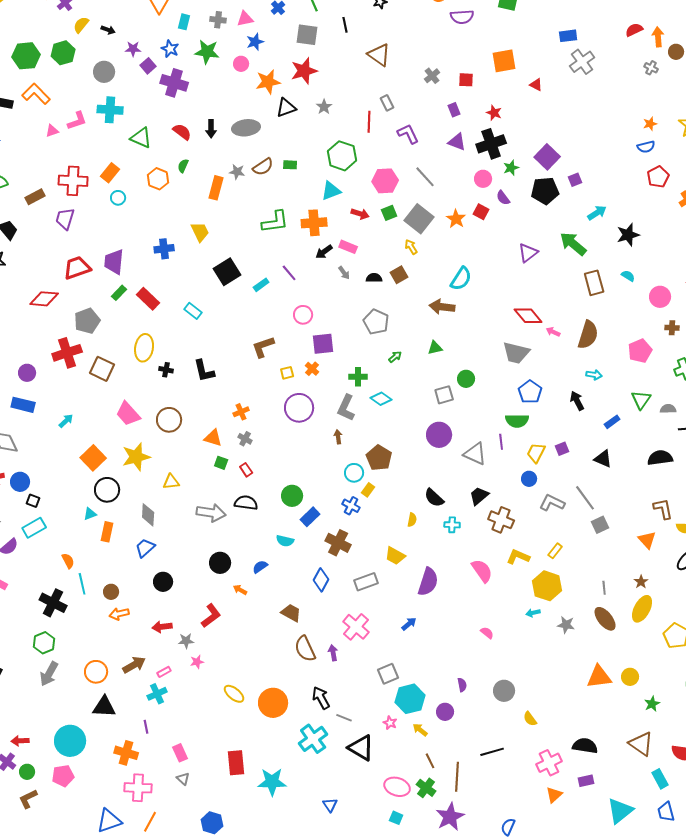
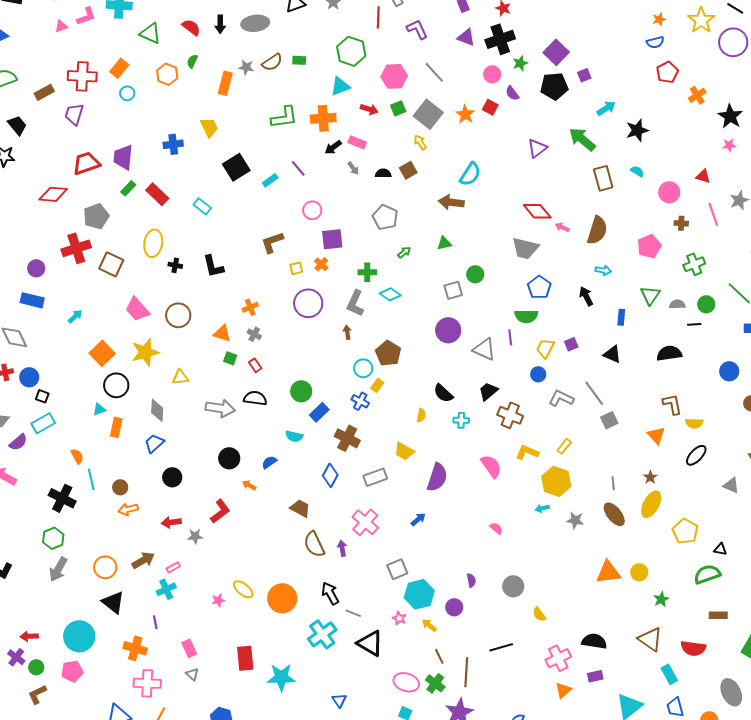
blue rectangle: (612, 422) -> (621, 317), turned -49
pink star: (197, 662) -> (218, 600), moved
black triangle: (104, 707) -> (113, 602), turned 35

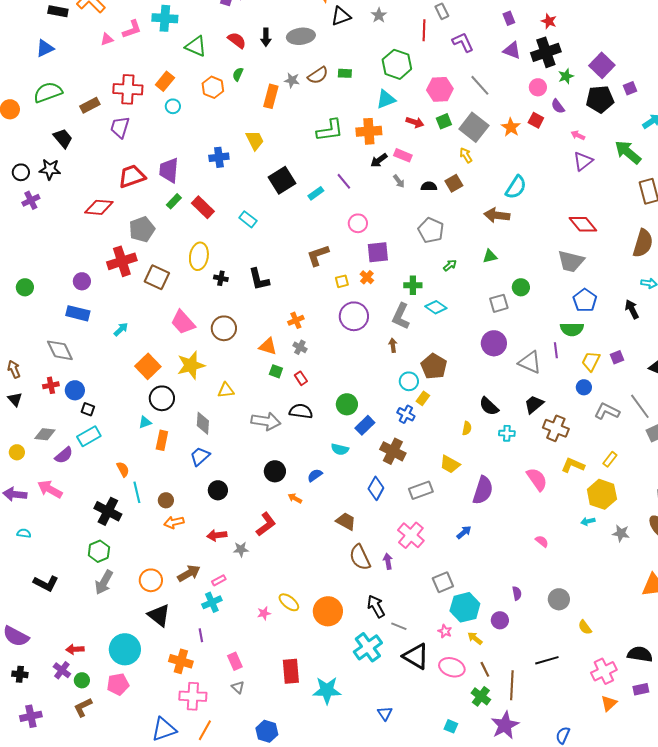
pink arrow: (562, 227) -> (578, 135), moved
pink ellipse: (406, 682) -> (452, 667), moved

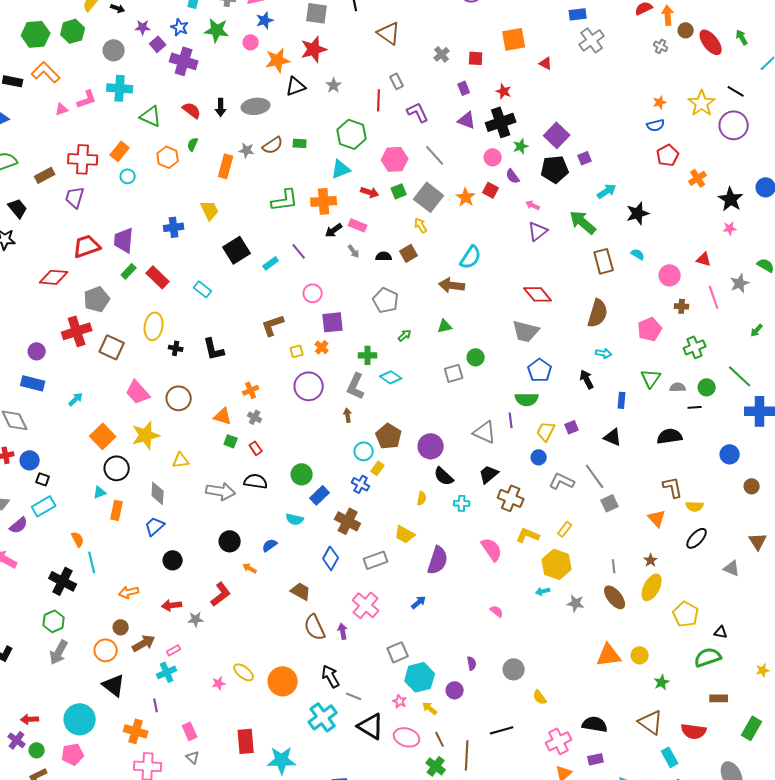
purple circle: (494, 343) -> (431, 446), moved
brown circle: (166, 500) -> (121, 627), moved

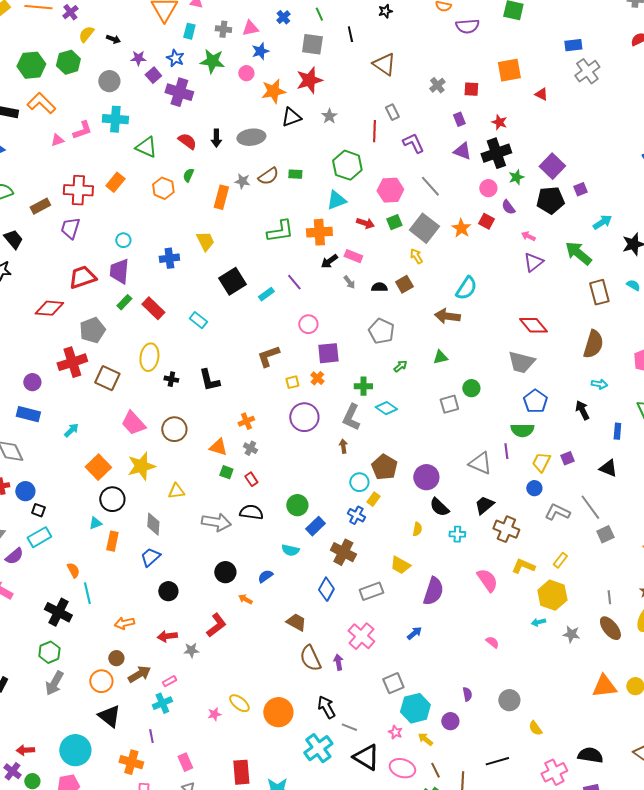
cyan circle: (128, 176) -> (123, 240), moved

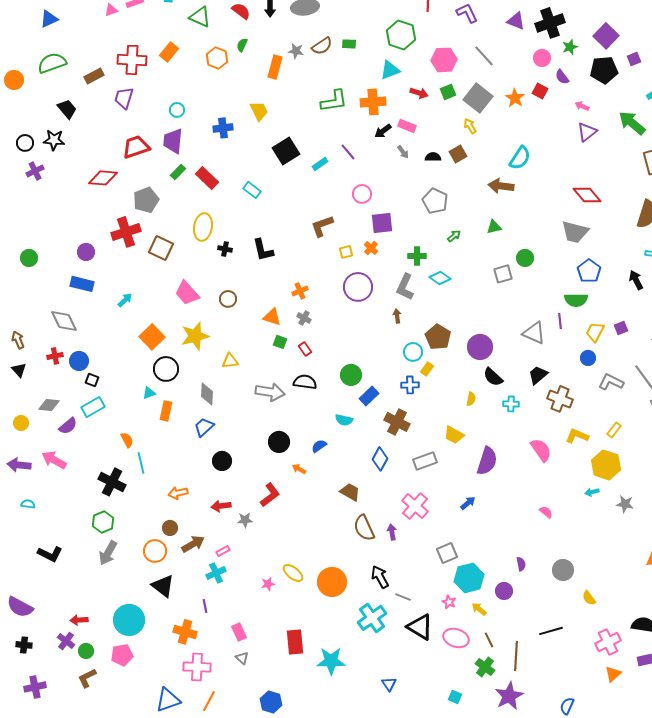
brown circle: (174, 429) -> (228, 299), size x0.7
blue cross: (356, 515) -> (410, 385), turned -30

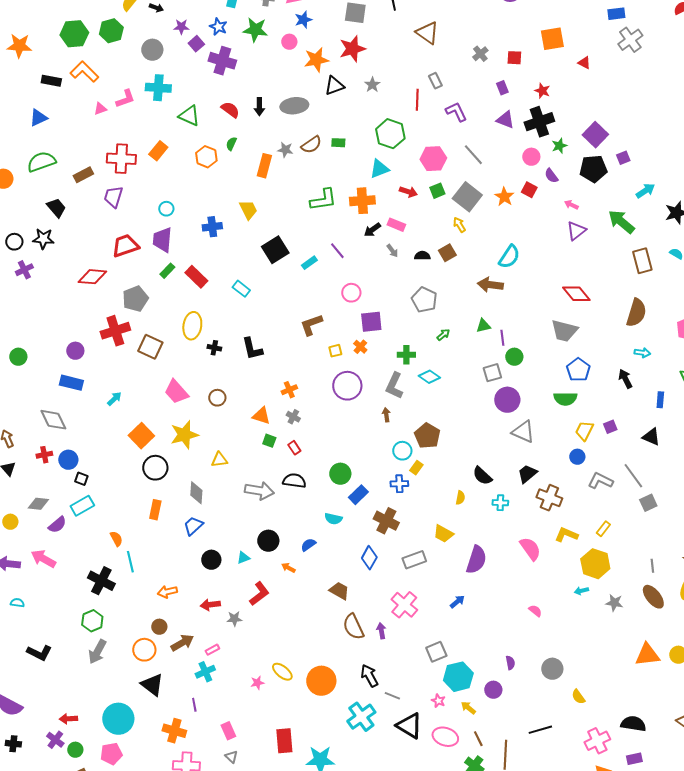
purple line: (560, 321) -> (502, 338), moved
purple circle: (480, 347) -> (507, 400), moved
cyan triangle: (149, 393) -> (243, 558), moved

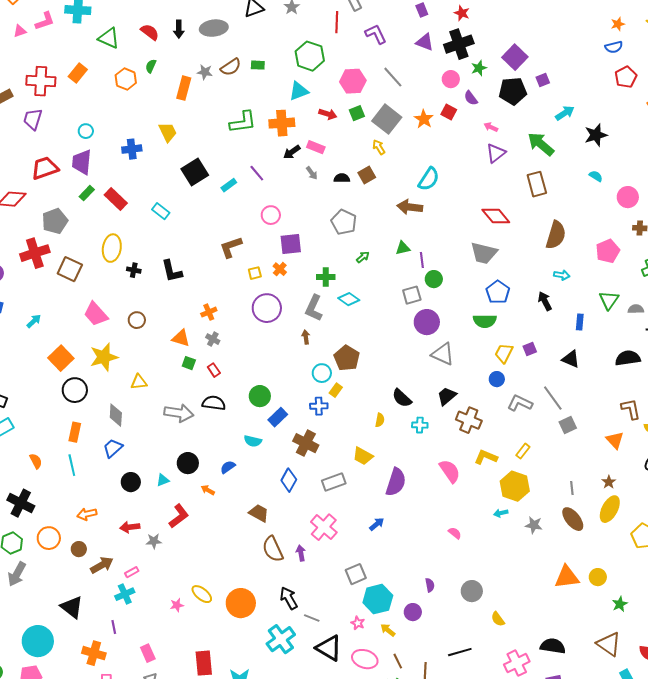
brown rectangle: (642, 261) -> (537, 184), moved
cyan line: (130, 562) -> (72, 465), moved
orange circle: (144, 650) -> (49, 538), moved

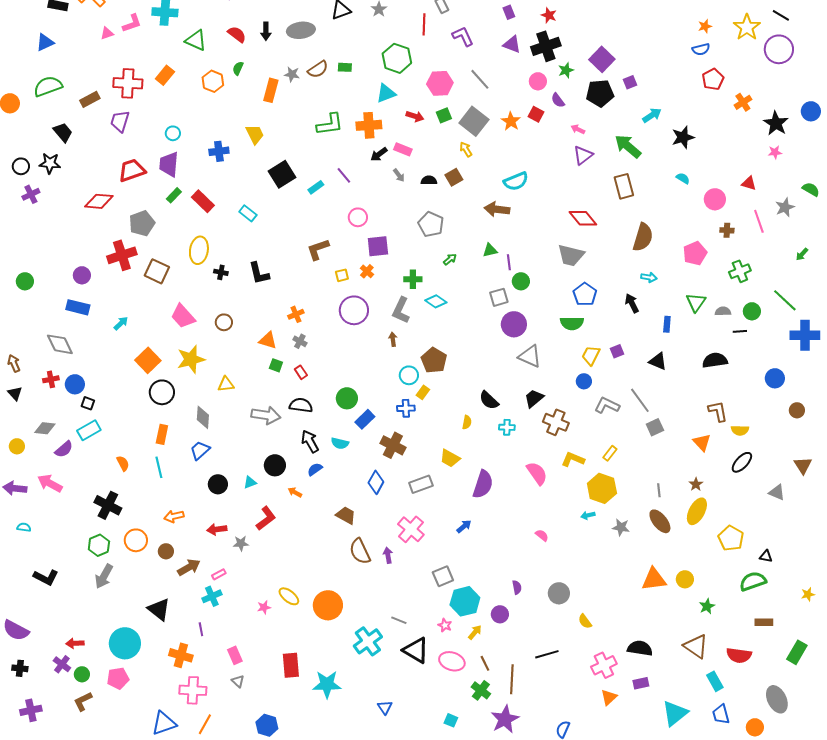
cyan semicircle: (429, 179) -> (516, 181), turned 35
black arrow: (289, 598) -> (310, 441), moved
yellow arrow: (388, 630) -> (475, 632), turned 91

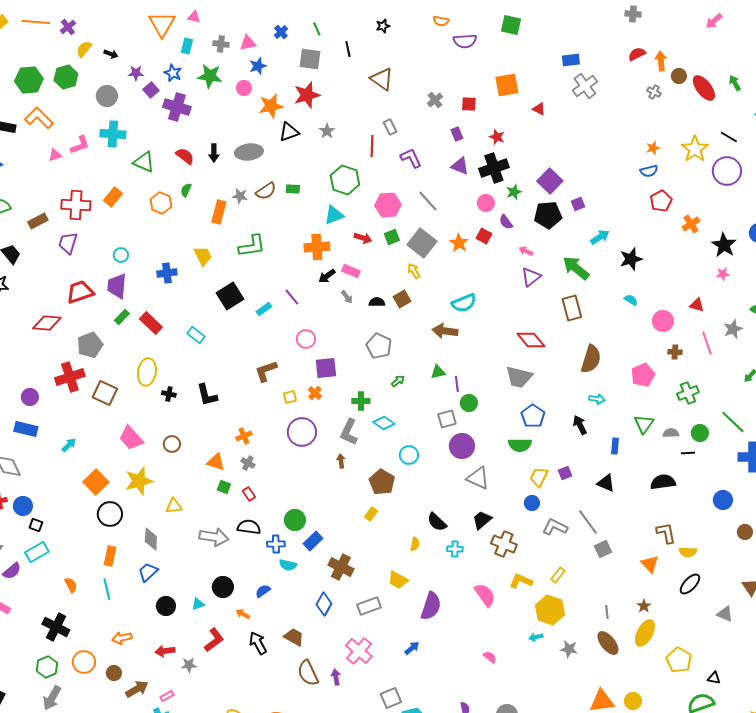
green L-shape: (330, 124) -> (252, 246), moved
cyan circle: (409, 375) -> (409, 455), moved
blue cross: (406, 408) -> (276, 544), moved
black arrow: (310, 441) -> (258, 643), moved

